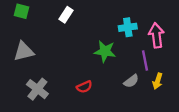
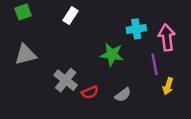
green square: (21, 11) -> (23, 12), turned -35
gray semicircle: (131, 81) -> (123, 95), moved
gray cross: (37, 89) -> (66, 80), moved

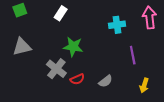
pink arrow: (167, 37) -> (149, 17), moved
green star: (112, 55) -> (73, 47), moved
yellow arrow: (168, 86) -> (144, 85), moved

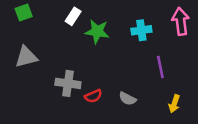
green star: (73, 47) -> (97, 32), moved
gray cross: (56, 69) -> (68, 83), turned -30
gray semicircle: (106, 81) -> (127, 99), turned 64

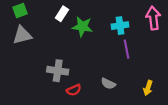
gray triangle: (26, 57) -> (22, 35), moved
purple line: (160, 67) -> (126, 49), moved
red semicircle: (93, 96) -> (74, 90), moved

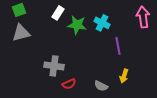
cyan cross: (120, 26) -> (102, 23), moved, turned 35
gray semicircle: (108, 84) -> (101, 86), moved
yellow arrow: (148, 88) -> (124, 76), moved

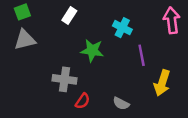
green star: (77, 25) -> (92, 50), moved
yellow arrow: (124, 76) -> (162, 83), moved, size x1.5
red semicircle: (69, 84) -> (83, 101), turned -32

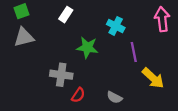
yellow arrow: (162, 83) -> (153, 78), turned -65

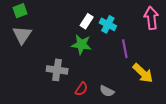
white rectangle: (66, 15) -> (87, 21), moved
gray triangle: (24, 37) -> (22, 35), turned -42
red semicircle: (78, 95) -> (81, 89), moved

